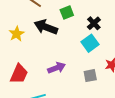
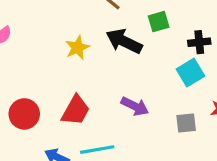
black cross: (94, 23) -> (199, 42), turned 32
purple arrow: (57, 68) -> (135, 106), turned 42

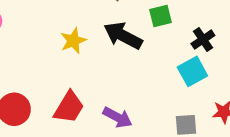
black cross: (199, 42) -> (203, 39), turned -30
purple arrow: (135, 106) -> (118, 117), moved

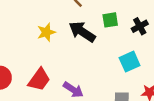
black cross: (203, 39) -> (140, 26), moved

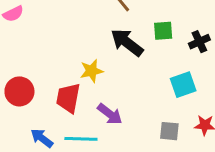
yellow star: (46, 32) -> (91, 71), moved
red trapezoid: (39, 80) -> (68, 98), turned 150

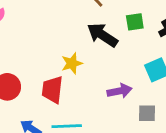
purple arrow: (110, 114) -> (120, 91), moved, turned -45

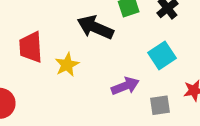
red trapezoid: (52, 90) -> (31, 47), moved

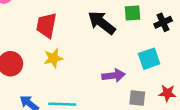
yellow star: (67, 65) -> (53, 58), moved

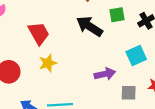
red trapezoid: (46, 25) -> (39, 33), turned 145

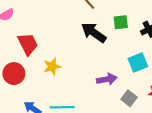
red trapezoid: (39, 33) -> (28, 44), moved
gray square: (129, 93) -> (129, 98), turned 35

